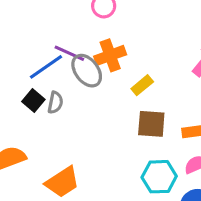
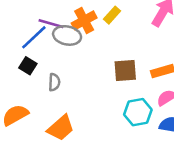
gray ellipse: (87, 71) -> (67, 35), turned -32
yellow rectangle: (142, 85) -> (112, 15), moved
gray semicircle: (55, 103) -> (54, 82), moved

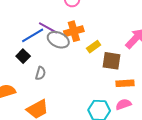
yellow rectangle: (112, 15) -> (94, 47), moved
brown square: (125, 71) -> (111, 61), moved

